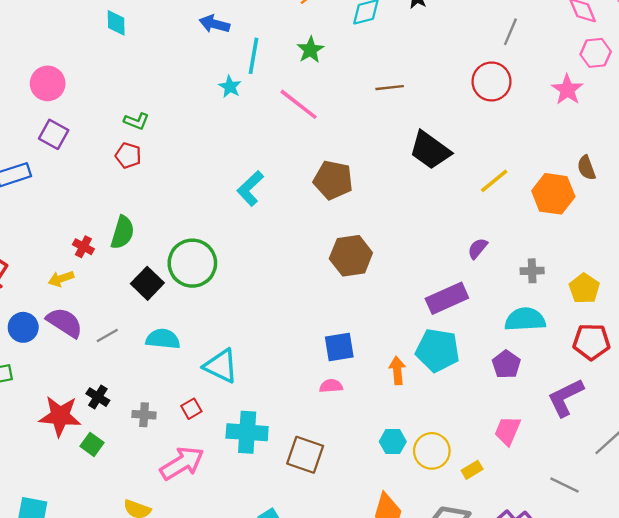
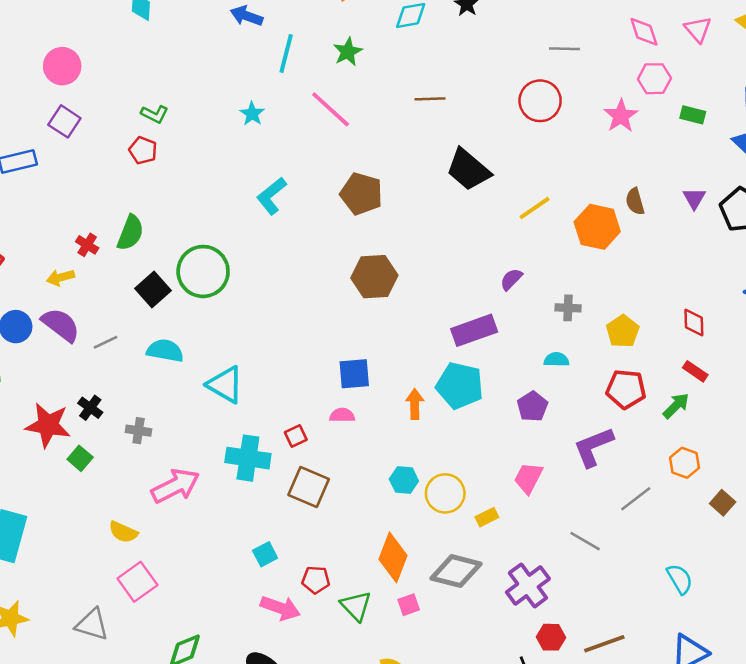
gray line: (510, 32) -> (564, 49), turned 64
cyan star: (230, 87) -> (252, 114), moved
cyan semicircle: (525, 319) -> (556, 360), size x0.6
red square: (191, 409) -> (296, 436), moved

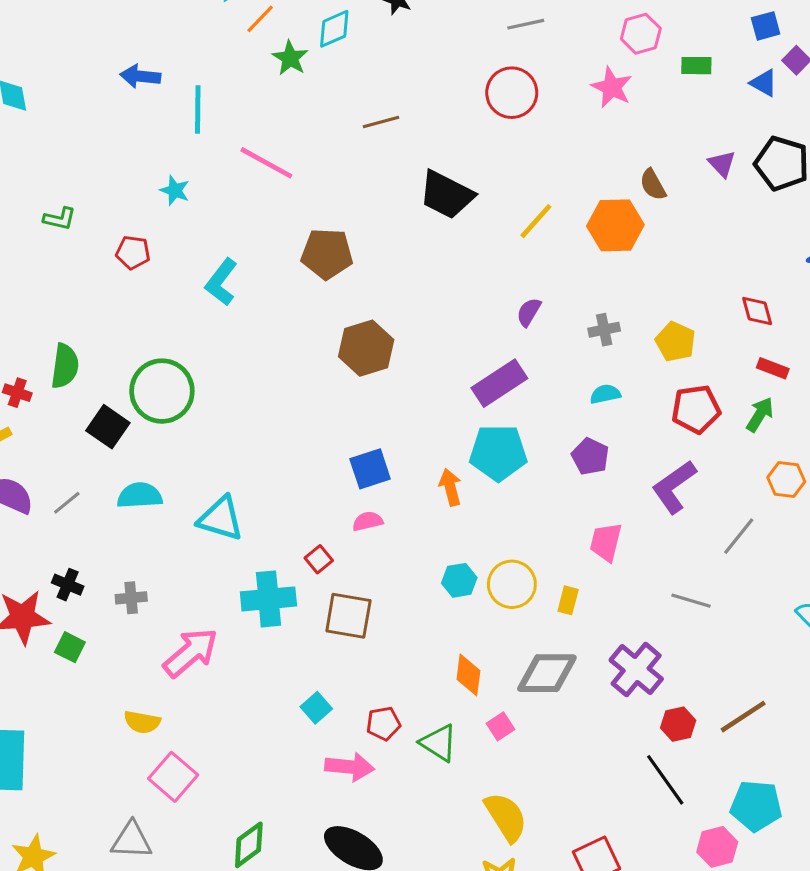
green star: (348, 52) -> (290, 58), moved
red pentagon: (143, 150) -> (133, 252), moved
yellow rectangle: (487, 517) -> (568, 600), turned -35
orange diamond: (393, 557) -> (468, 675), size x0.7

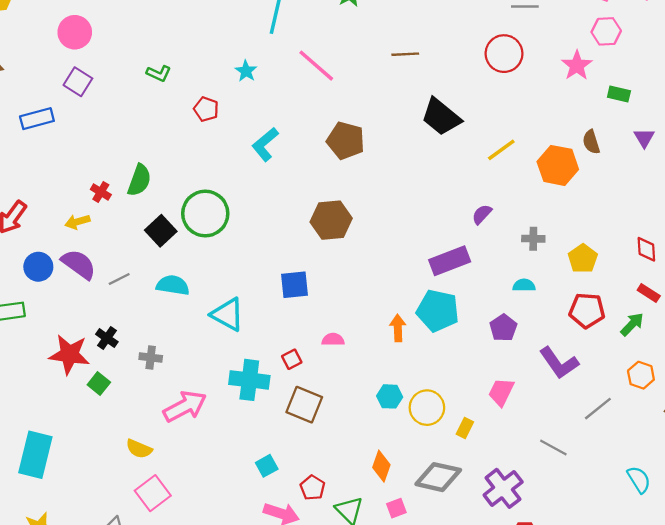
green rectangle: (696, 66) -> (619, 94), moved
brown hexagon: (366, 348) -> (331, 220), moved
blue square: (370, 469) -> (294, 285), moved
purple L-shape: (674, 487) -> (559, 363), turned -102
red pentagon: (383, 723) -> (313, 488), turned 30

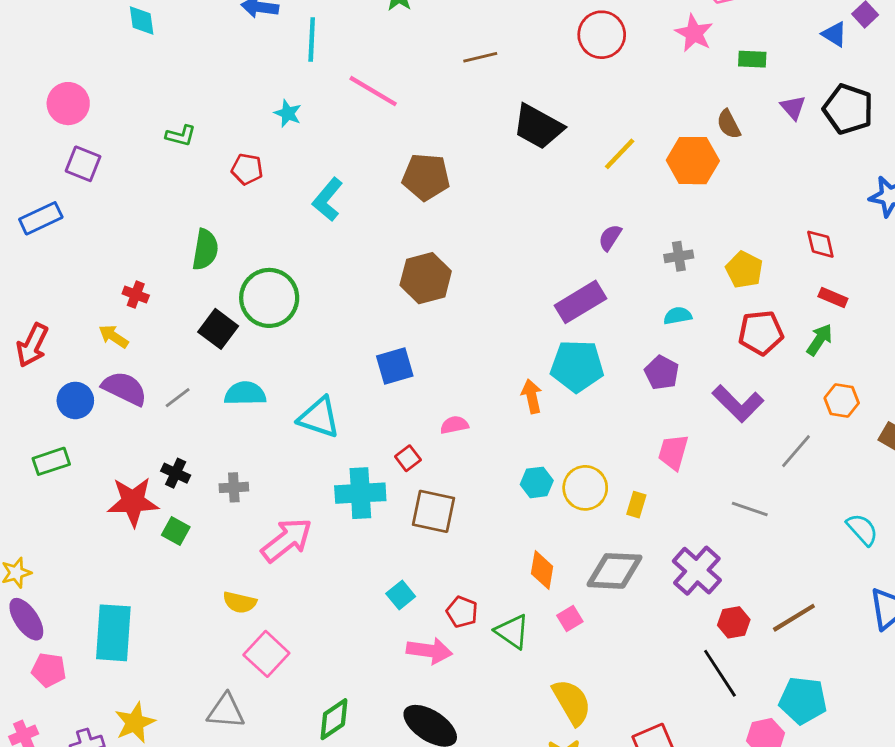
green semicircle: (139, 180) -> (205, 250), moved
yellow arrow: (77, 222) -> (114, 336), turned 60

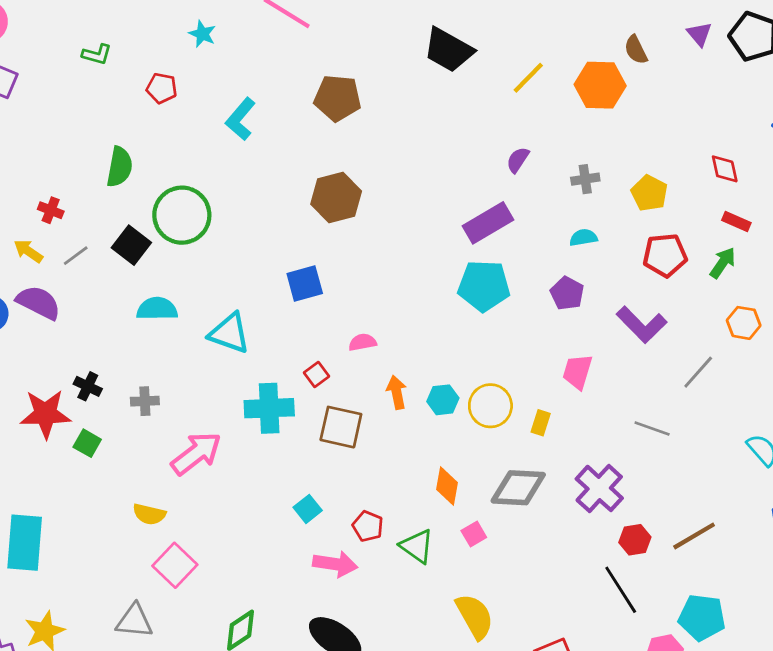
orange arrow: (532, 396) -> (397, 392), moved
gray line: (178, 398) -> (76, 256), moved

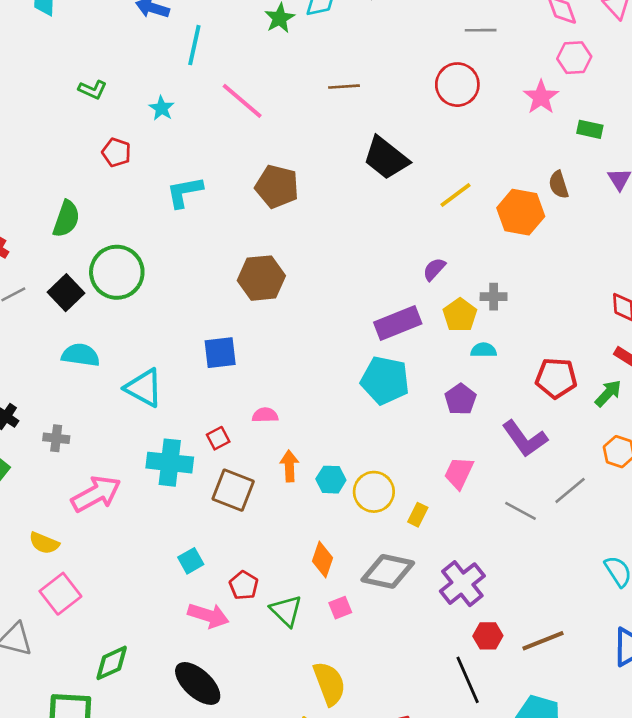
green L-shape: (97, 54) -> (93, 90), moved
cyan L-shape: (240, 119) -> (185, 192), turned 30
yellow pentagon: (649, 193) -> (460, 315), moved
gray line: (652, 429) -> (521, 511), moved

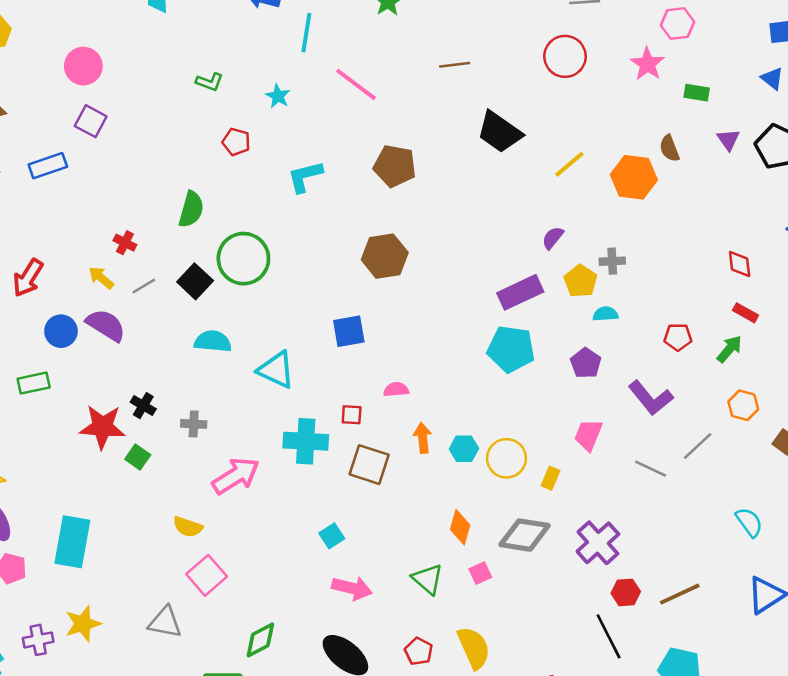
red pentagon: (556, 378) -> (678, 337), size x0.7
red square: (218, 438) -> (352, 415), turned 35
red pentagon: (244, 585) -> (419, 651), moved

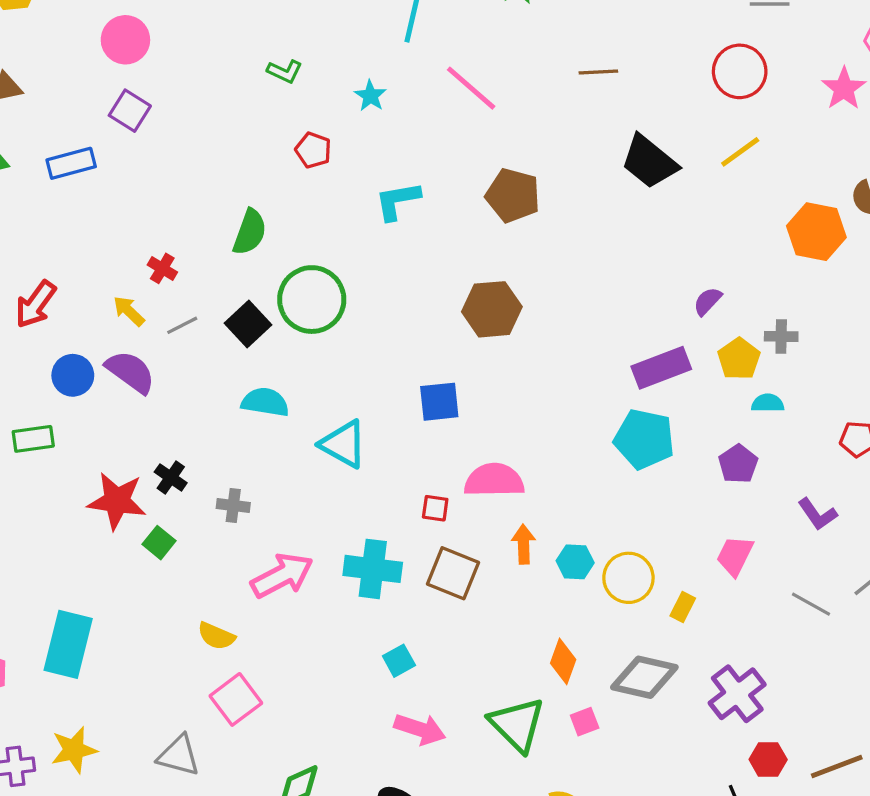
yellow line: (569, 164) -> (740, 152), moved
pink semicircle: (396, 390) -> (494, 480), size x1.8
purple L-shape: (651, 398) -> (818, 514), size x0.7
cyan cross: (306, 441) -> (373, 569), moved
green triangle: (428, 579) -> (517, 725), size x1.4

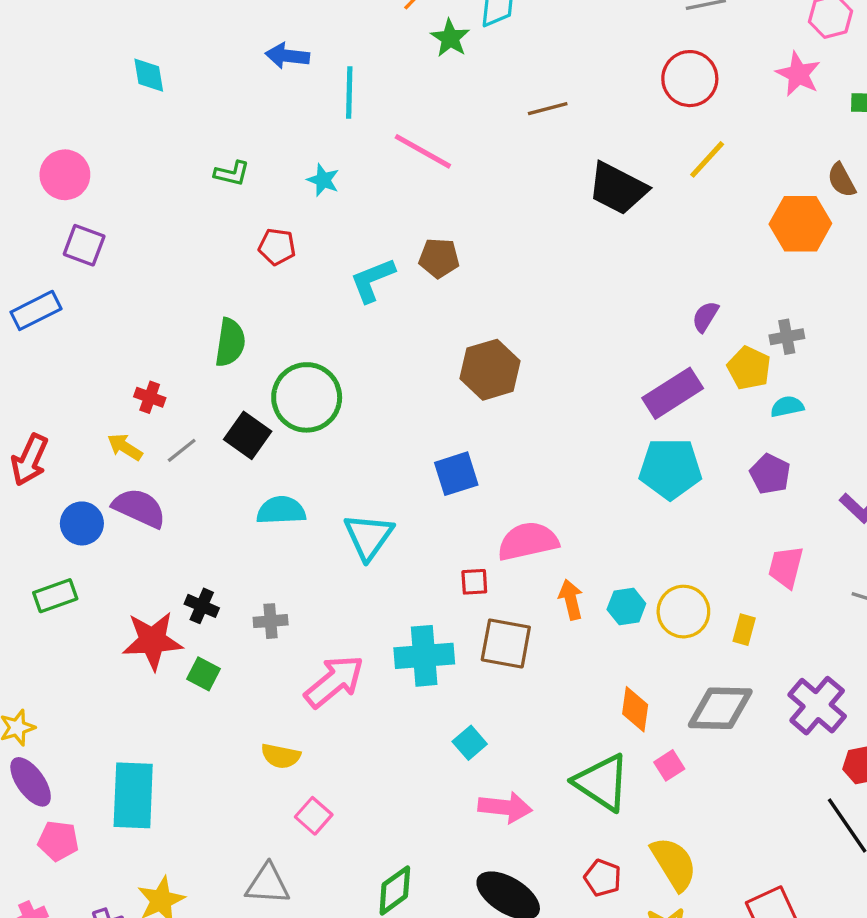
brown pentagon: (513, 195) -> (439, 258), moved, size x0.7
cyan triangle: (343, 444) -> (369, 536), turned 48
pink square: (236, 699) -> (314, 816), size x0.7

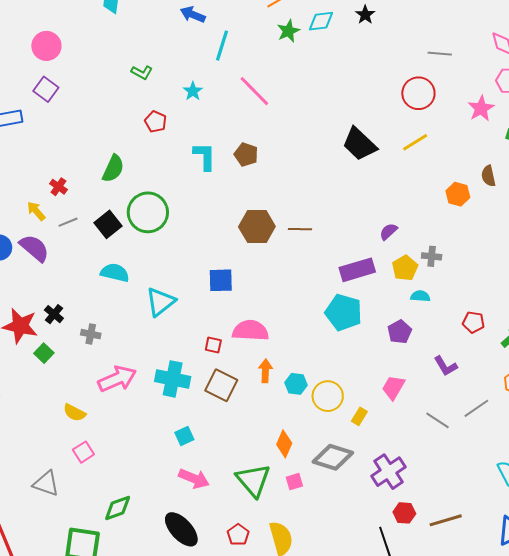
brown line: (548, 109) -> (300, 229), moved
orange hexagon: (800, 224) -> (458, 194), size x0.7
cyan L-shape: (372, 280) -> (205, 156), turned 96

